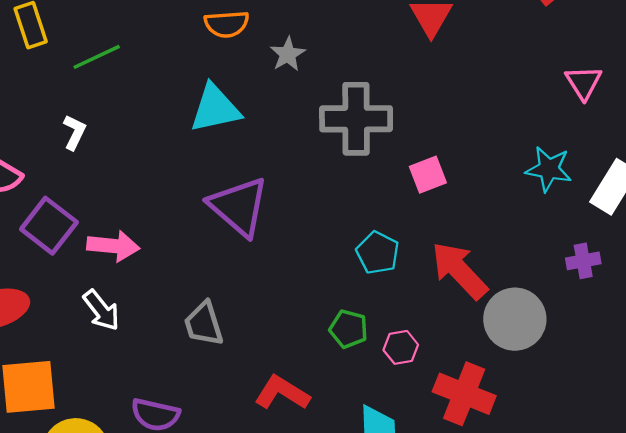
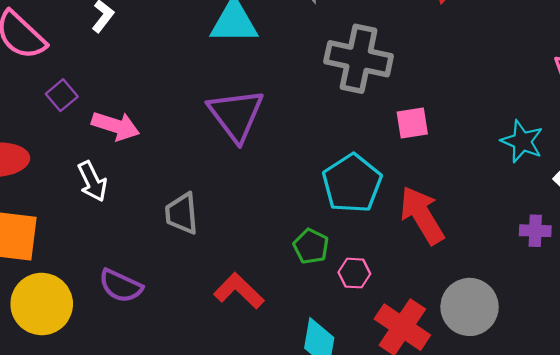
purple square: (49, 226) -> (62, 95), size x0.6
cyan pentagon: (378, 253) -> (352, 183), size x1.5
gray circle: (515, 319) -> (470, 307), moved

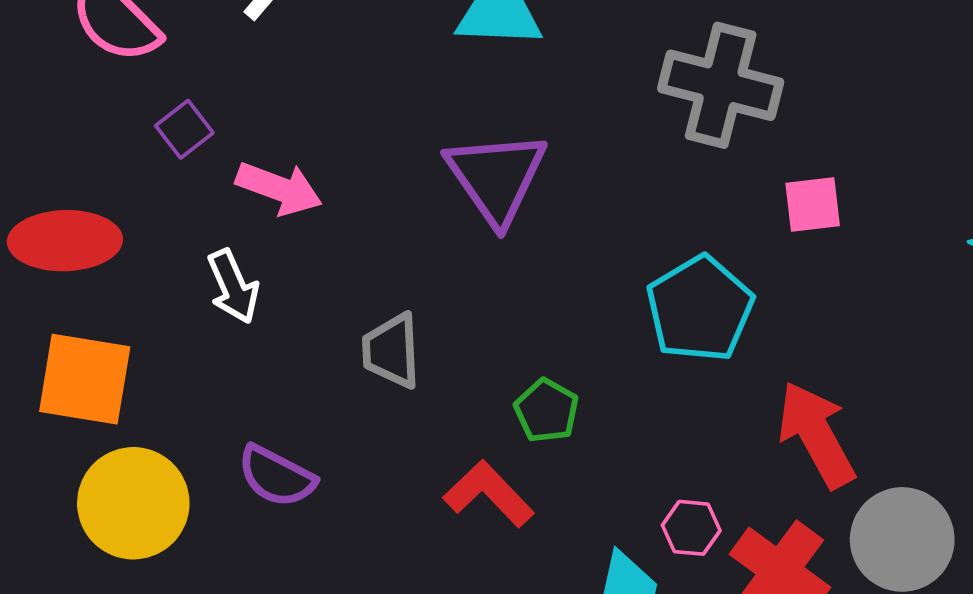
red arrow: (422, 215) -> (816, 435), moved
green pentagon: (311, 246) -> (547, 411), moved
pink hexagon: (354, 273) -> (691, 528), moved

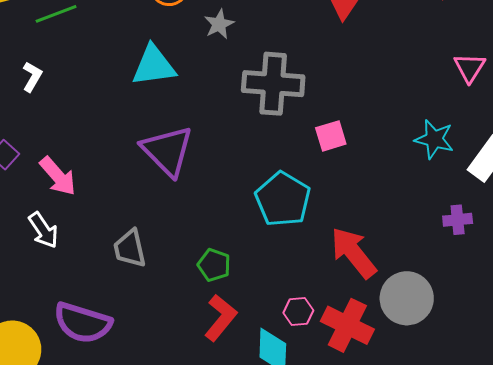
pink arrow: (279, 188) -> (58, 176), turned 39
purple semicircle: (276, 476) -> (83, 323), size x1.4
red L-shape: (489, 494) -> (221, 318), moved, turned 93

